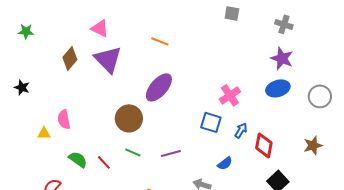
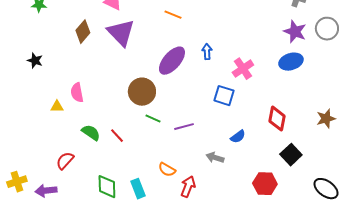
gray circle: (320, 96) -> (327, 29), moved
blue arrow: (241, 130) -> (207, 52), moved, turned -35
green line: (133, 152) -> (153, 119), moved

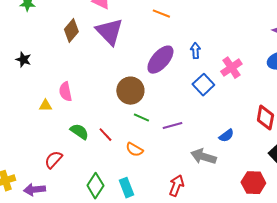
blue square: (224, 96) -> (203, 85), moved, turned 30
gray arrow: (215, 158) -> (203, 157), size x1.4
orange semicircle: (167, 170) -> (134, 150), moved
green diamond: (107, 187) -> (95, 186), turned 35

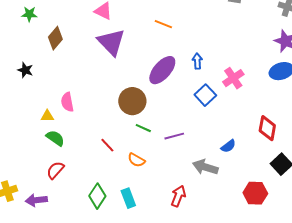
brown diamond: (71, 31) -> (55, 38), moved
green semicircle: (79, 132) -> (55, 138), moved

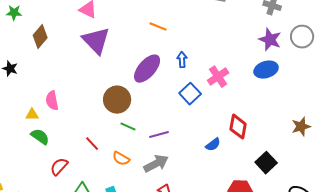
orange line: (163, 24) -> (158, 27), moved
red diamond: (267, 128) -> (238, 127), moved
gray arrow: (205, 167) -> (156, 164), moved, turned 135
red semicircle: (55, 170) -> (59, 167), moved

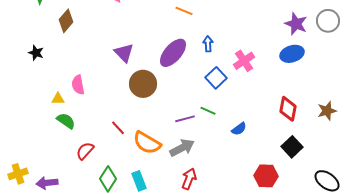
purple triangle: (96, 41) -> (124, 53), moved, size x0.7
green line: (128, 127) -> (208, 111), moved
red diamond: (238, 127) -> (288, 109), moved
orange semicircle: (121, 159) -> (147, 143), size x1.6

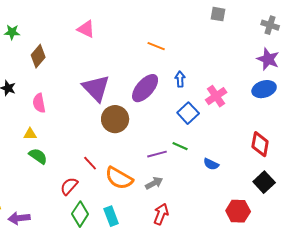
purple triangle: (124, 53) -> (96, 88), size x1.4
pink semicircle: (78, 85) -> (39, 103), moved
blue semicircle: (239, 129) -> (211, 164), turned 63
gray arrow: (182, 148) -> (154, 183), size x0.7
red semicircle: (85, 151) -> (69, 186), moved

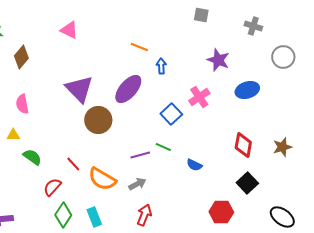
purple star: (268, 59) -> (218, 60), moved
blue arrow: (180, 79) -> (161, 66), moved
green semicircle: (38, 156) -> (32, 157), moved

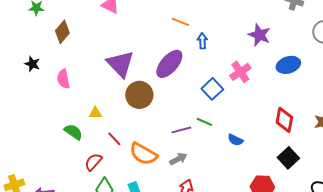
yellow triangle: (13, 135) -> (95, 113), moved

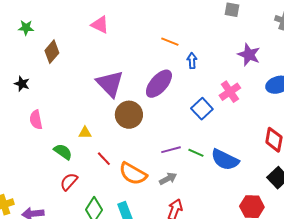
pink semicircle: (63, 79) -> (36, 120), moved
green line: (204, 122) -> (196, 153), moved
blue semicircle: (235, 140) -> (225, 160), size x1.8
red semicircle: (93, 162) -> (69, 182), moved

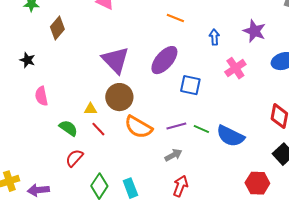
blue arrow: (192, 61) -> (214, 37), moved
blue square: (202, 109) -> (190, 85), moved, turned -35
brown circle: (129, 115) -> (119, 97), moved
red line: (104, 159) -> (98, 129), moved
orange semicircle: (133, 174) -> (138, 127), moved

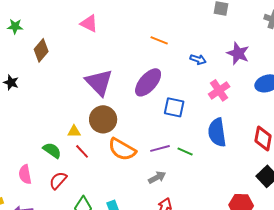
blue arrow: (214, 37) -> (198, 59), turned 112
pink semicircle: (41, 96) -> (25, 174), moved
blue semicircle: (230, 136) -> (217, 132), moved, turned 56

